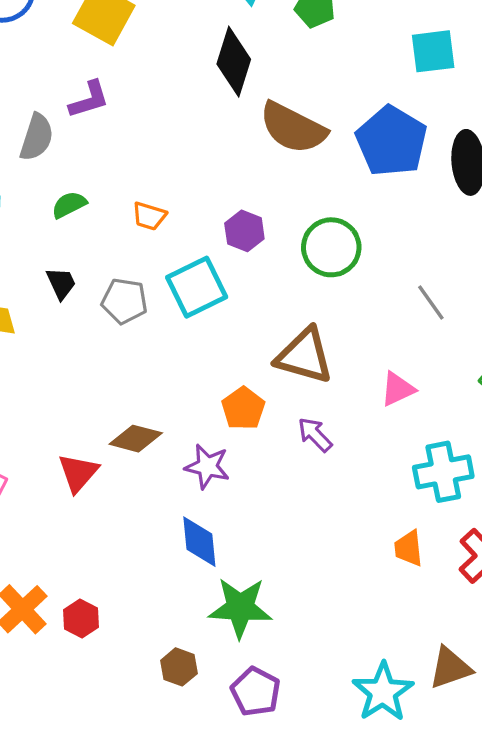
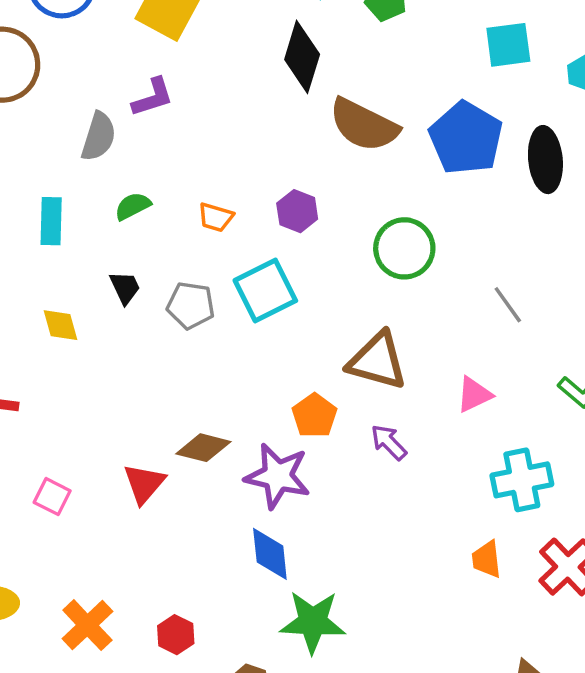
purple hexagon: (244, 231) -> (297, 211), moved
purple star: (207, 466) -> (278, 476), size x1.4
red hexagon: (81, 619) -> (176, 635), moved

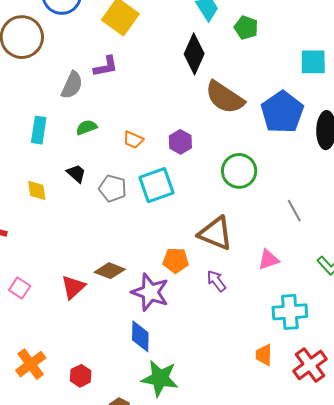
black trapezoid: (125, 288) -> (76, 173), turned -30
orange pentagon: (314, 416) -> (176, 260), turned 30

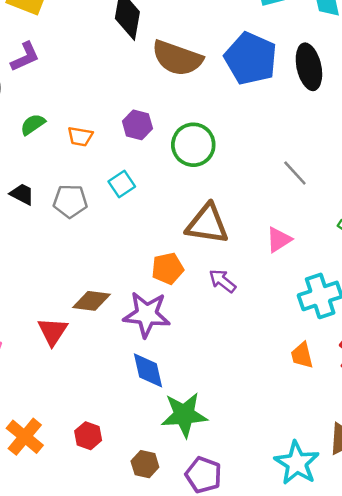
green semicircle: (86, 127) -> (33, 124), moved
green circle: (239, 171) -> (193, 145), moved
cyan square: (156, 185) -> (122, 184), size x0.6

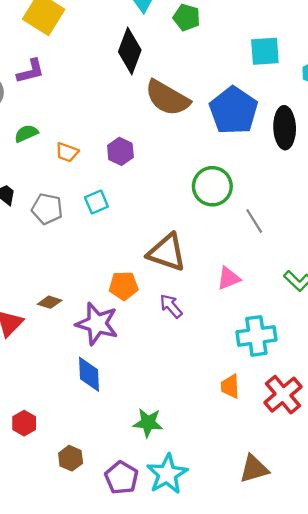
green circle: (193, 145) -> (212, 186), moved
brown diamond: (91, 301) -> (50, 302), size x0.7
green star: (184, 415) -> (148, 423), moved, size x0.7
cyan star: (297, 463) -> (167, 474), moved

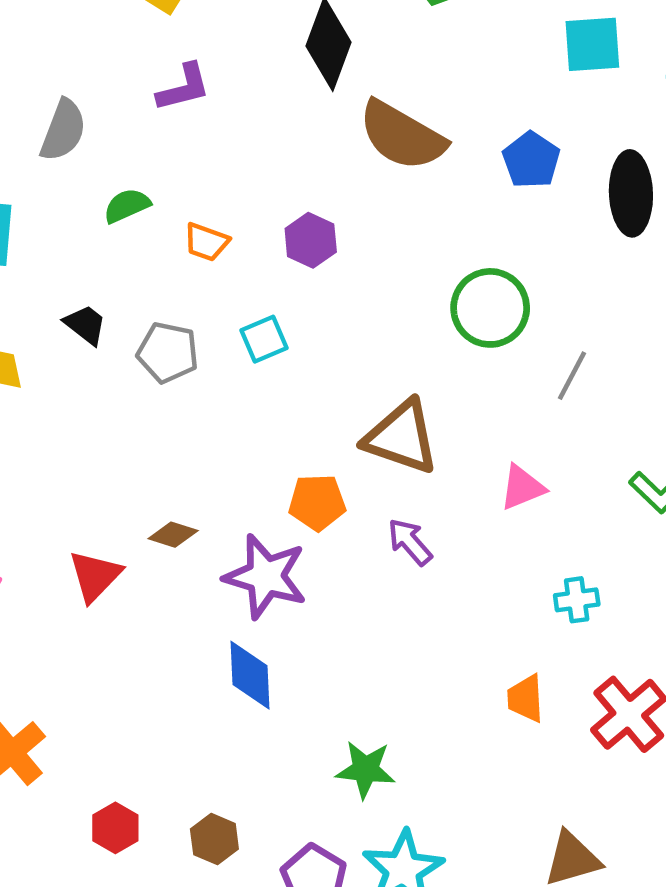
purple L-shape: (31, 71) -> (184, 87), moved
blue pentagon: (234, 110) -> (531, 160), size x0.6
gray line: (254, 221) -> (572, 376), turned 60
cyan cross: (256, 336) -> (577, 600), size x0.6
red hexagon: (24, 423) -> (115, 828), moved

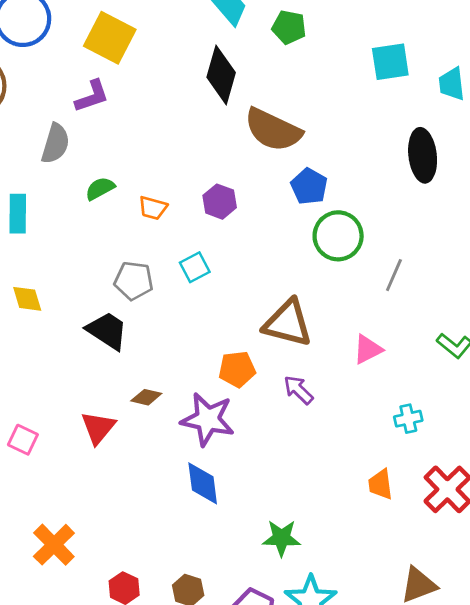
purple L-shape: (184, 87) -> (92, 96), moved
blue pentagon: (531, 160) -> (309, 186), moved
black trapezoid: (85, 325) -> (107, 331), moved, size x1.5

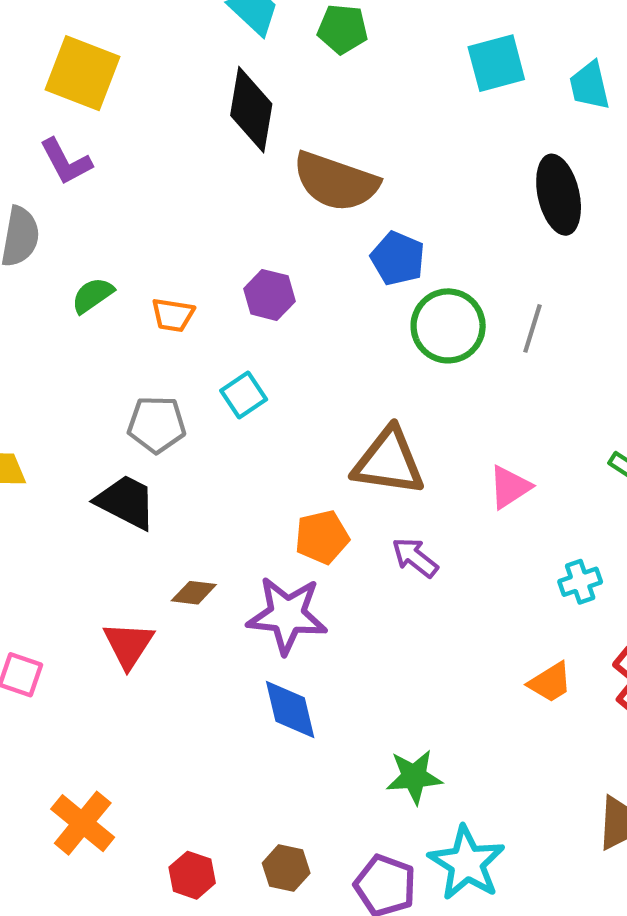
purple L-shape: (92, 96) -> (66, 162), turned 87
gray line: (394, 275) -> (533, 328), moved
orange trapezoid: (380, 484) -> (550, 682), turned -108

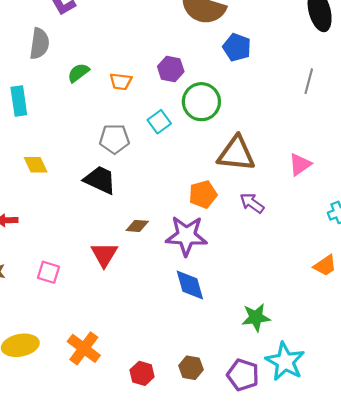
green circle: (448, 326) -> (201, 102), moved

